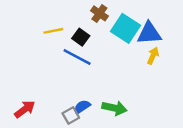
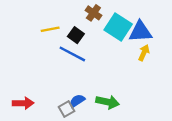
red arrow: (25, 109) -> (23, 103), turned 36

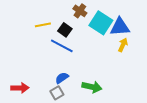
blue semicircle: (77, 101) -> (62, 78), moved

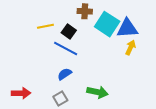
brown cross: (80, 11) -> (85, 11), turned -32
blue semicircle: (62, 78) -> (65, 74), moved

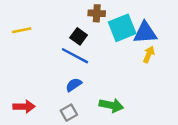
cyan square: (107, 24) -> (122, 28), turned 35
yellow line: (45, 26) -> (22, 30), moved

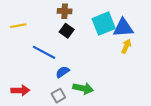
brown cross: (97, 13) -> (65, 11), moved
blue line: (75, 56) -> (44, 52), moved
green arrow: (111, 105) -> (83, 88), moved

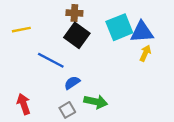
black square: (67, 31) -> (77, 35), size x1.5
red arrow: (20, 90) -> (24, 104), turned -108

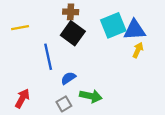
blue line: (51, 60) -> (48, 57), turned 50
red arrow: (24, 104) -> (22, 98), turned 48

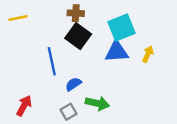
yellow line: (20, 28) -> (18, 18), moved
blue triangle: (135, 30) -> (117, 52), moved

